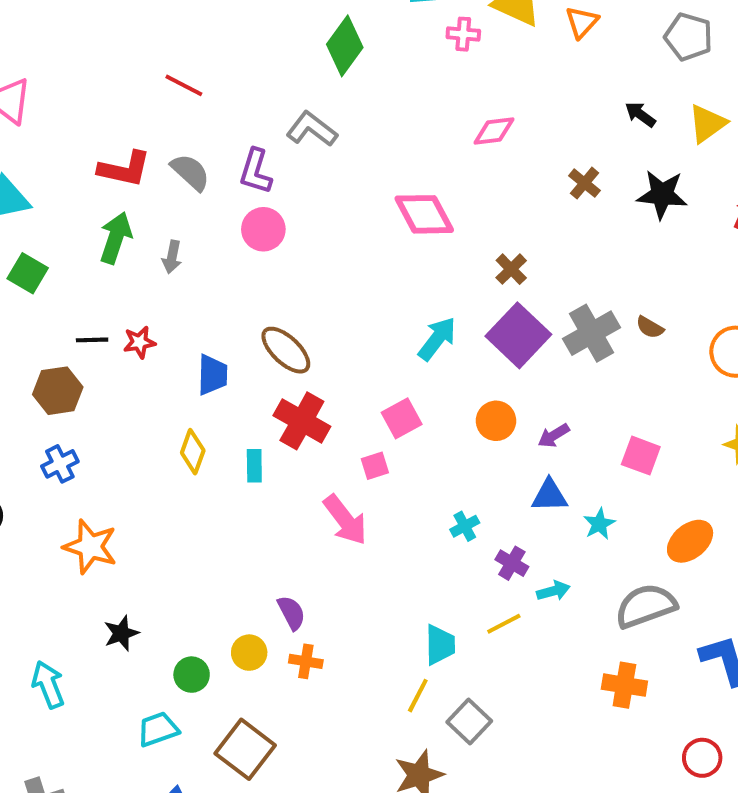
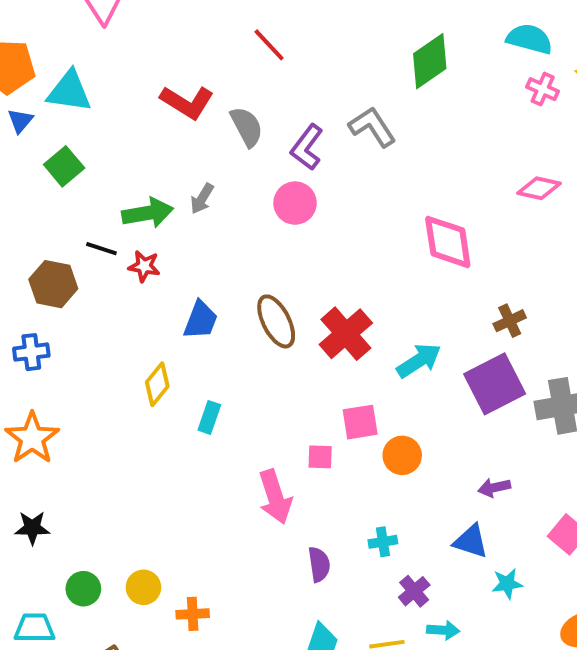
green arrow: (116, 238) -> (148, 213), moved, turned 42
red cross: (302, 421) -> (346, 334), moved
orange circle: (496, 421) -> (402, 455), moved
purple semicircle: (291, 613) -> (319, 564), moved
orange cross: (306, 661) -> (193, 614), turned -32

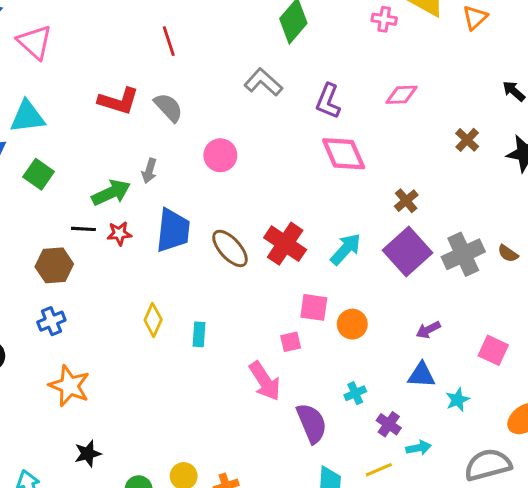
red line: (269, 45) -> (169, 41), turned 40
purple L-shape: (307, 147) -> (328, 101), moved
blue trapezoid: (201, 320) -> (173, 230), moved, size x1.4
pink square: (360, 422) -> (314, 307), turned 32
purple semicircle: (319, 564) -> (312, 423), size x1.5

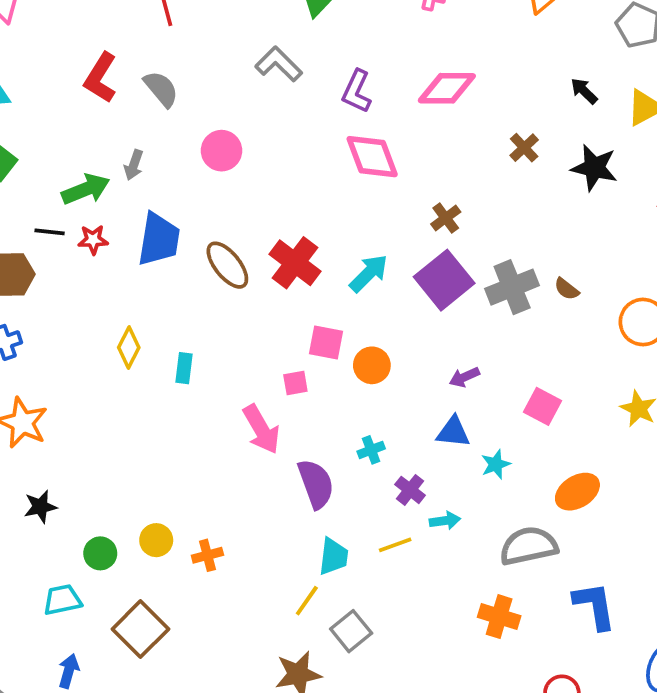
pink diamond: (402, 95) -> (447, 88), size x1.4
red L-shape: (118, 101) -> (101, 78), turned 102

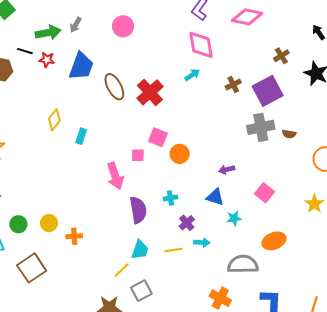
cyan arrow: (369, 273) -> (192, 75), moved, size x0.7
purple square: (444, 280) -> (268, 91), moved
brown semicircle: (567, 289) -> (289, 134), turned -40

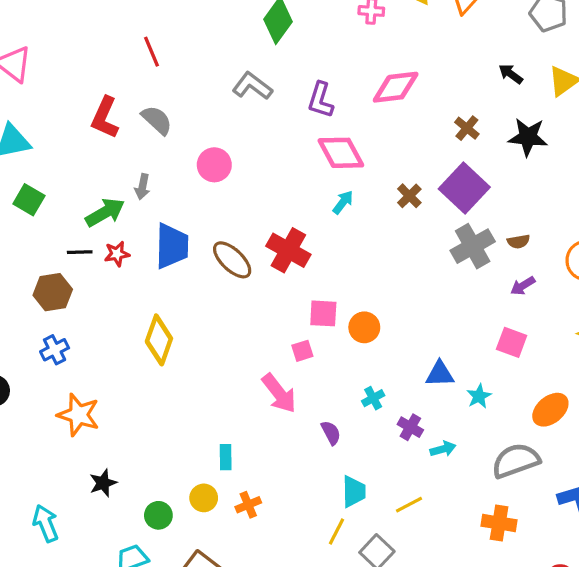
yellow diamond: (54, 120) -> (159, 340), size x1.4
cyan rectangle: (81, 136) -> (226, 457), moved
purple arrow: (227, 170) -> (523, 286), moved
purple semicircle: (138, 210) -> (331, 433), size x0.6
yellow line: (173, 250) -> (409, 505), moved

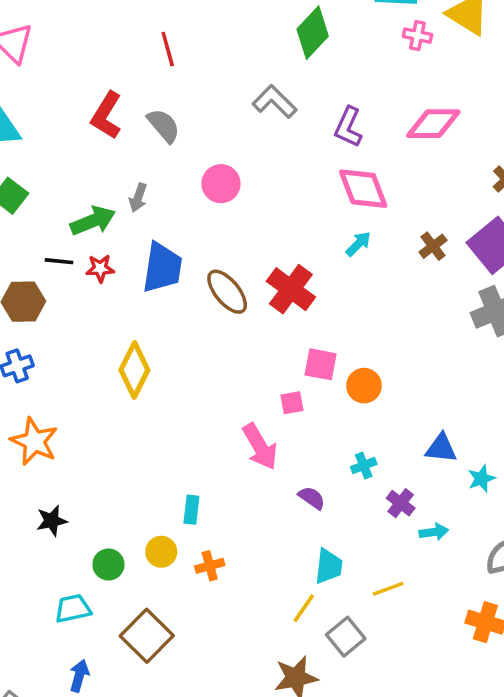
purple semicircle: (331, 433) -> (312, 498), turned -35

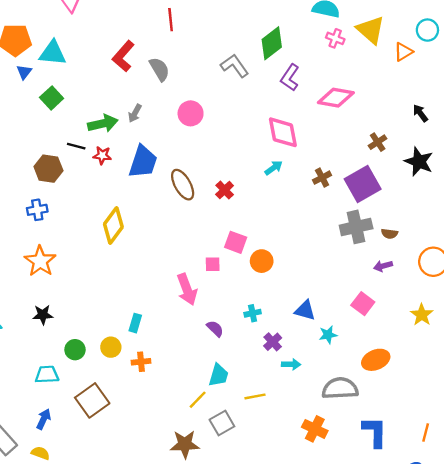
green diamond: (313, 33) -> (272, 43), moved
purple L-shape: (348, 127) -> (290, 78), moved
red cross: (291, 289) -> (225, 190), size x0.6

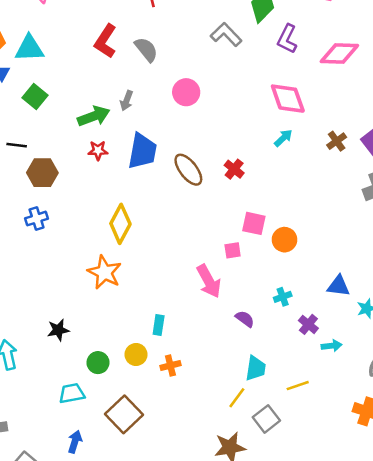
black line: (76, 146) -> (17, 145), moved
orange star: (40, 261) -> (105, 272), moved

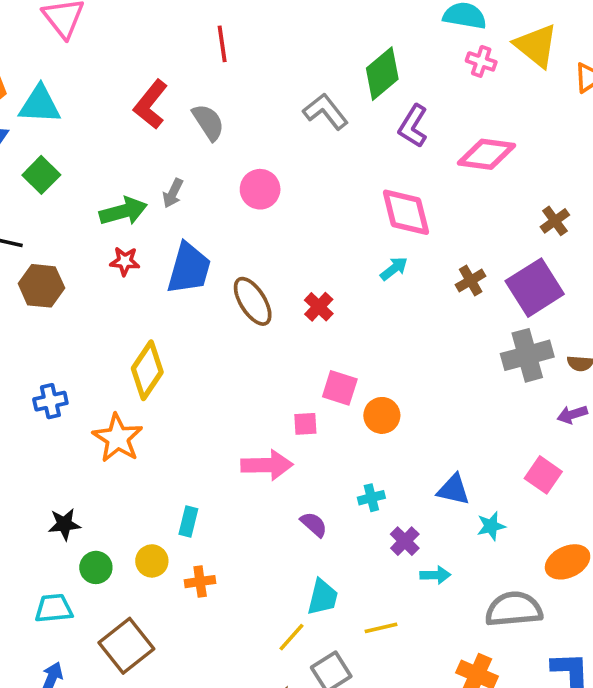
blue cross: (37, 219) -> (50, 401), moved
pink arrow: (209, 281) -> (267, 465), turned -68
black star: (58, 330) -> (64, 524), moved

